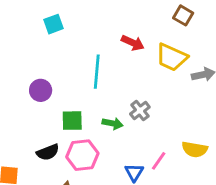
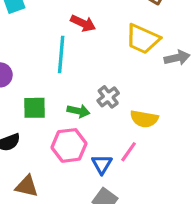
red arrow: (133, 43) -> (83, 23), moved
yellow semicircle: (195, 149) -> (144, 119), moved
pink hexagon: (82, 155) -> (69, 145), moved

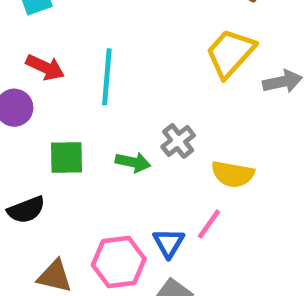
red arrow: (83, 23) -> (45, 67), moved
yellow trapezoid: (143, 39) -> (230, 53), turned 108
pink hexagon: (69, 145) -> (119, 262), moved

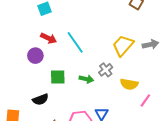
yellow trapezoid: (230, 53) -> (123, 45), moved
cyan line: (107, 77) -> (75, 42), turned -40
pink line: (209, 224) -> (145, 100), moved

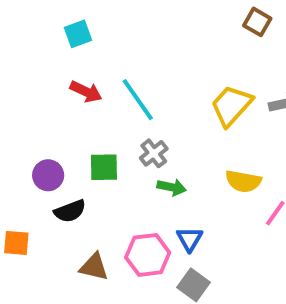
purple circle: (35, 56) -> (48, 175), moved
gray cross: (106, 70) -> (154, 153), moved
green arrow: (86, 79) -> (172, 187), moved

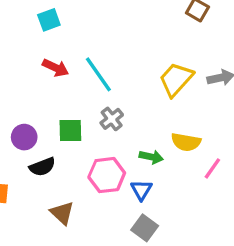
green arrow: (172, 187) -> (151, 157), moved
pink hexagon: (148, 255) -> (107, 175), moved
brown triangle: (94, 267) -> (62, 213), turned 30

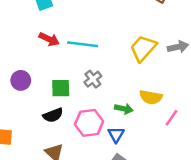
cyan line: (98, 74) -> (83, 44), turned -48
purple circle: (24, 137) -> (21, 80), moved
black semicircle: (42, 167) -> (53, 115), moved

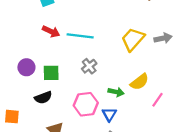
green square: (61, 88) -> (51, 73), moved
yellow semicircle: (151, 97) -> (140, 82), turned -48
black semicircle: (53, 115) -> (43, 98), moved

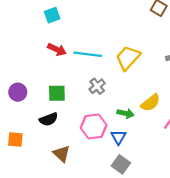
yellow trapezoid: (133, 39) -> (128, 58), moved
purple circle: (26, 67) -> (18, 92), moved

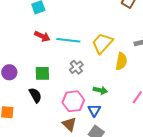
yellow semicircle: (150, 103) -> (121, 61), moved, turned -42
black semicircle: (49, 119) -> (35, 95), turned -98
brown triangle: (62, 154) -> (69, 124), moved

